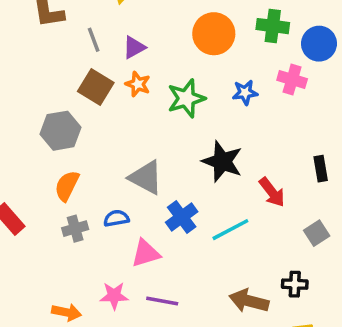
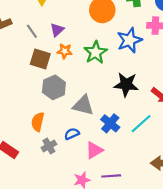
blue star: (245, 92) -> (129, 40), size x1.6
gray hexagon: (60, 131) -> (54, 87), moved

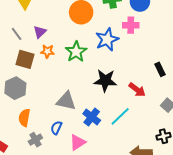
gray hexagon: (54, 87) -> (15, 88), moved
blue semicircle: (72, 134) -> (56, 128), turned -40

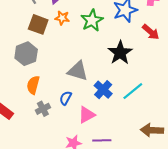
black star: (105, 81) -> (120, 53), turned 30
red arrow: (137, 90) -> (151, 32), moved

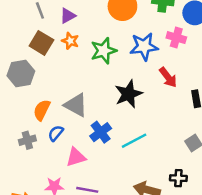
orange semicircle: (33, 85) -> (42, 110), moved

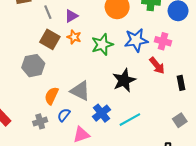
pink cross: (176, 38) -> (163, 41), moved

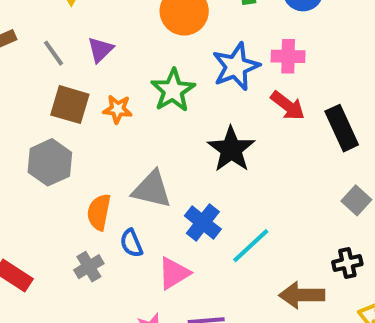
orange star: (74, 37) -> (118, 109), moved
black rectangle: (181, 83) -> (342, 128), size x1.5
blue semicircle: (64, 115) -> (131, 243), turned -48
cyan line: (130, 120) -> (251, 246), moved

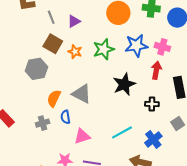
red arrow: (288, 106) -> (156, 70), turned -132
blue cross: (203, 222) -> (153, 139), moved
black cross: (347, 263) -> (152, 104), moved

